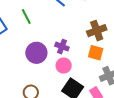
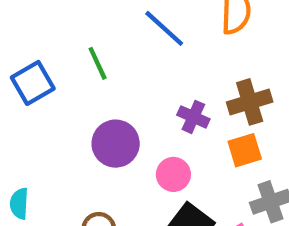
purple cross: (62, 47) -> (193, 117), moved
orange square: (96, 53) -> (245, 150), turned -35

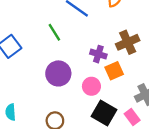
green line: (98, 63) -> (54, 32), moved
orange square: (245, 150) -> (114, 71), moved

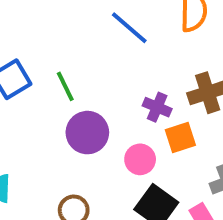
green line: (54, 32) -> (65, 86), moved

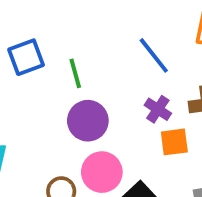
blue line: (129, 28) -> (154, 55), moved
pink circle: (140, 159) -> (102, 172), moved, size x1.4

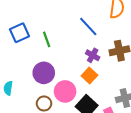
purple circle: (88, 121) -> (44, 73), moved
orange square: (174, 142) -> (89, 76), moved, turned -35

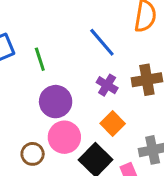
purple circle: (44, 73) -> (56, 102), moved
orange square: (89, 76) -> (113, 123), moved

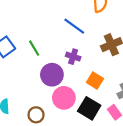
purple cross: (107, 85) -> (73, 57), moved
brown circle: (33, 154) -> (36, 115), moved

